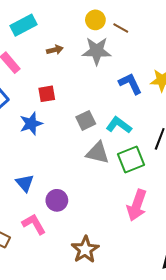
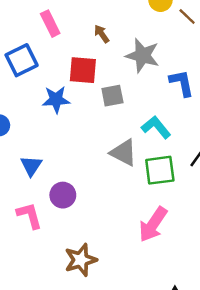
brown arrow: (55, 50) -> (102, 34), moved, turned -126
gray star: (97, 51) -> (142, 55), moved
red square: (47, 94) -> (83, 70), size x1.4
gray square: (86, 120) -> (112, 96), moved

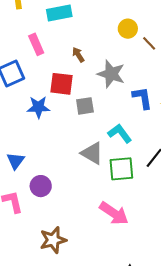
pink arrow: (153, 224) -> (114, 213), turned -92

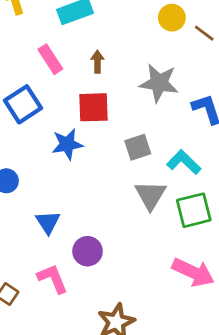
brown arrow: (78, 55) -> (97, 62), moved, turned 42
gray square: (85, 106) -> (138, 147), moved
gray triangle: (92, 153) -> (150, 195), turned 40

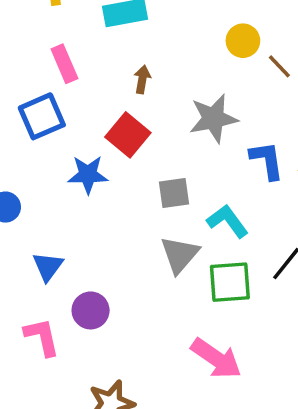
pink rectangle: (50, 59) -> (64, 64), moved
gray star: (159, 83) -> (213, 118), turned -30
red square: (94, 107) -> (128, 135), turned 32

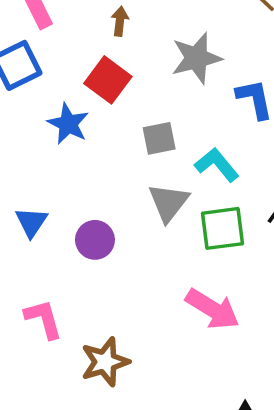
blue star: (88, 175) -> (68, 124), turned 30
purple circle: (91, 310) -> (95, 240), moved
pink L-shape: (42, 337) -> (43, 319), moved

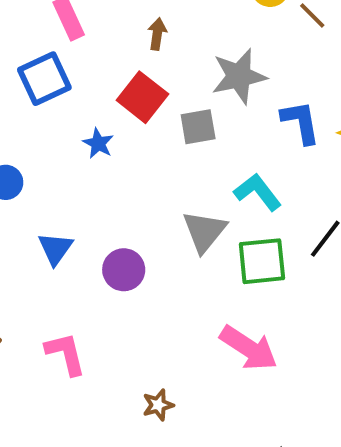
blue star: (68, 124) -> (98, 143), size x0.7
gray square: (159, 138) -> (198, 127), moved
brown star: (105, 362) -> (158, 405), moved, size x0.6

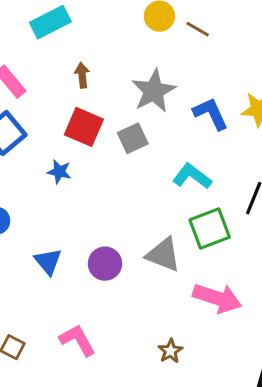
gray triangle: (204, 231) -> (163, 255), moved, turned -33
brown star: (158, 405) -> (170, 351), moved

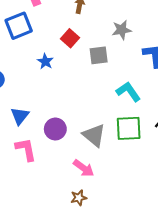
gray star: (154, 91) -> (122, 30), size x0.7
red square: (84, 127) -> (70, 38), size x0.7
pink arrow: (217, 298) -> (84, 168), moved, size x0.7
pink L-shape: (78, 340) -> (26, 149), moved

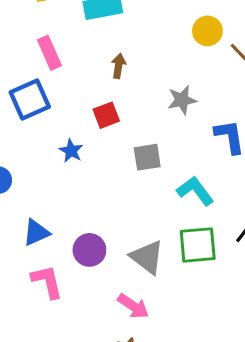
red square: (70, 38) -> (106, 115), turned 30
gray square: (99, 55) -> (147, 157), moved
blue triangle: (20, 116) -> (36, 233), turned 30

